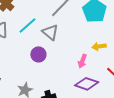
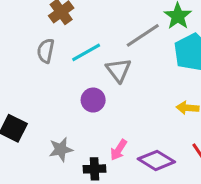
pink arrow: (82, 61) -> (119, 150), moved

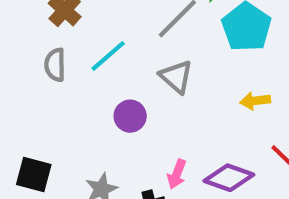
gray triangle: (118, 70) -> (176, 77), moved

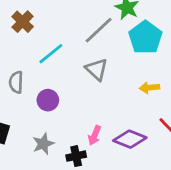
gray semicircle: (55, 65) -> (16, 82), moved
purple circle: (130, 116) -> (48, 100), moved

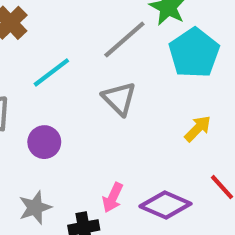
yellow arrow: (149, 88) -> (198, 129), turned 138

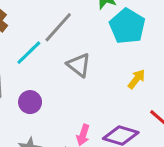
gray line: (124, 40) -> (58, 27), moved

